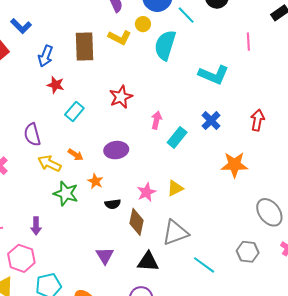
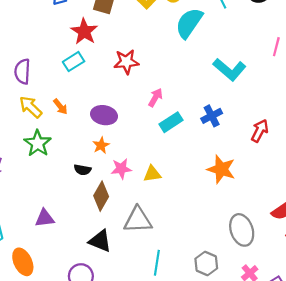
red star: (56, 85) -> (84, 31), moved, size x1.4
orange star: (95, 181) -> (101, 145), moved
purple triangle: (105, 256) -> (45, 218), moved, turned 36
cyan line: (204, 265) -> (157, 263), turned 45

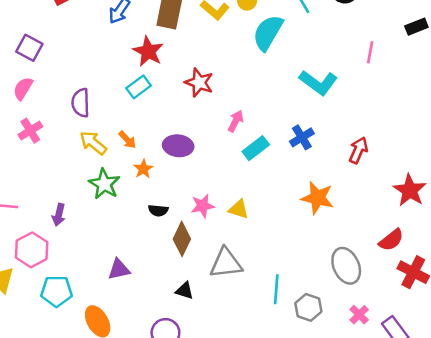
red star: (126, 62) -> (199, 83), turned 30
orange star: (101, 145) -> (143, 169), moved
yellow triangle: (152, 174) -> (239, 209), turned 30
black triangle: (100, 241) -> (185, 291), size x0.7
cyan line: (157, 263) -> (276, 289), moved

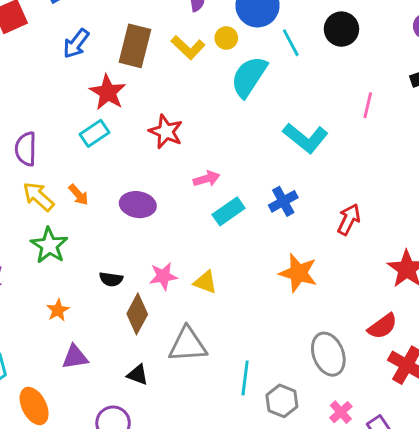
pink arrow: (236, 121) -> (207, 179), turned 45
orange star: (143, 169) -> (58, 310), moved
purple triangle: (119, 269) -> (75, 357), moved

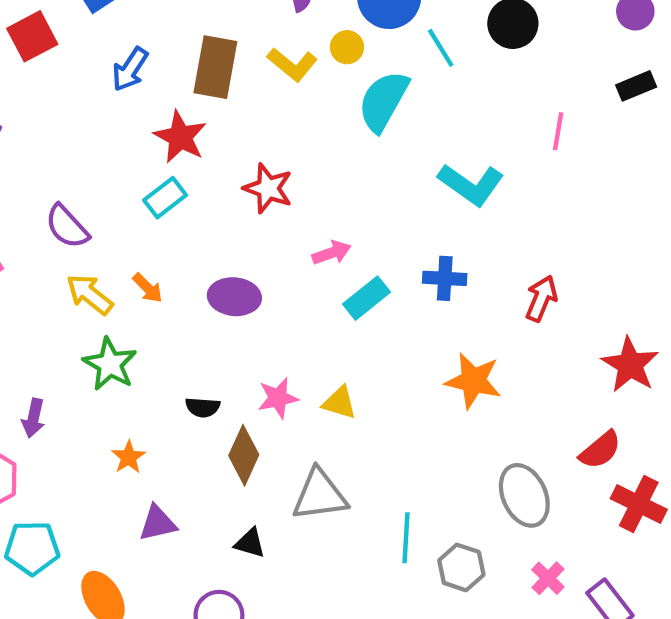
purple semicircle: (26, 149) -> (67, 227), turned -40
blue cross: (283, 201) -> (445, 278), turned 36

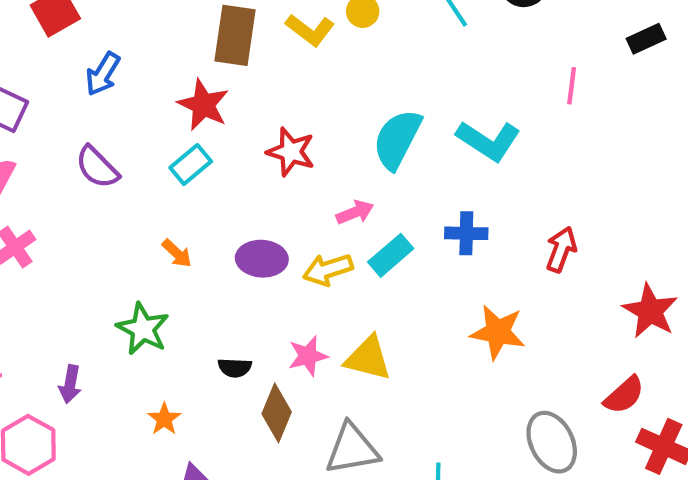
blue arrow: (130, 69) -> (103, 74), moved
cyan semicircle: (383, 101) -> (397, 139), moved
purple semicircle: (67, 227) -> (97, 167), moved
yellow arrow: (90, 294) -> (328, 269), moved, turned -54
yellow triangle: (339, 403) -> (368, 358), size x1.4

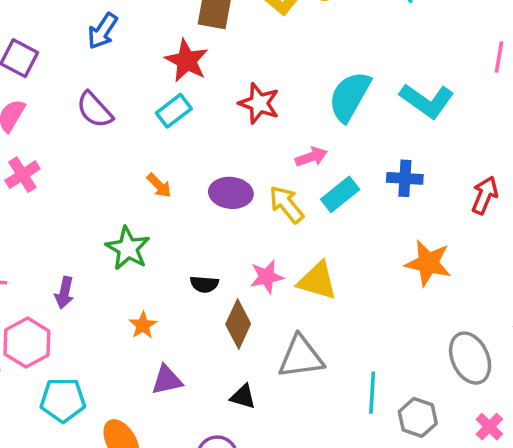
yellow arrow: (328, 269) -> (286, 204), turned 66

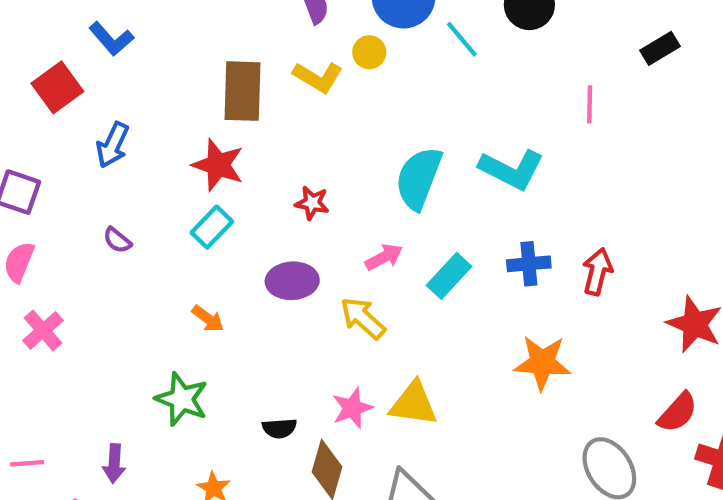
red star: (259, 103) -> (312, 203), size x0.7
purple semicircle: (95, 110) -> (117, 240), size x0.6
blue cross: (405, 178) -> (529, 264), moved
purple ellipse: (231, 193) -> (292, 281), moved
cyan rectangle: (340, 194) -> (449, 276), moved

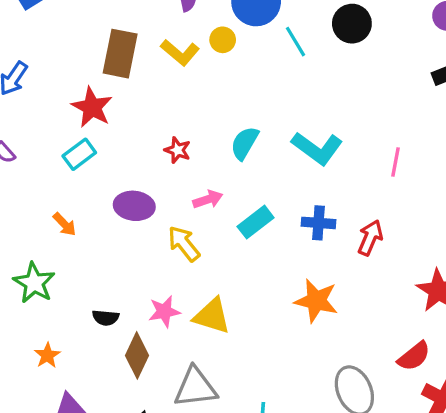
pink line: (590, 104) -> (395, 162), moved
cyan semicircle: (419, 178) -> (245, 143), size x0.7
red star: (312, 203) -> (178, 150), moved

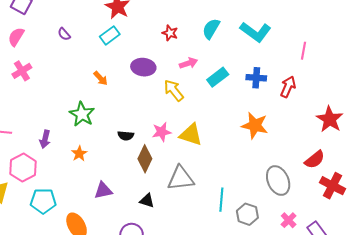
pink line: (395, 162) -> (304, 51), moved
orange star: (47, 355) -> (79, 154), moved

